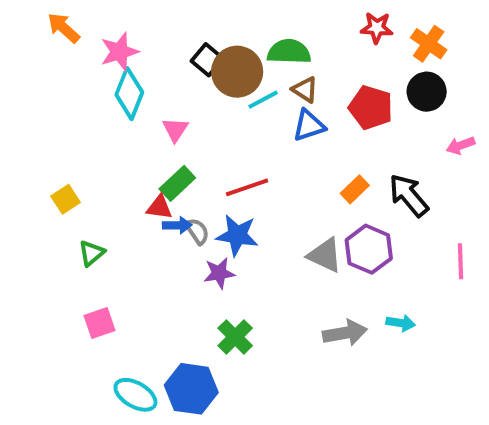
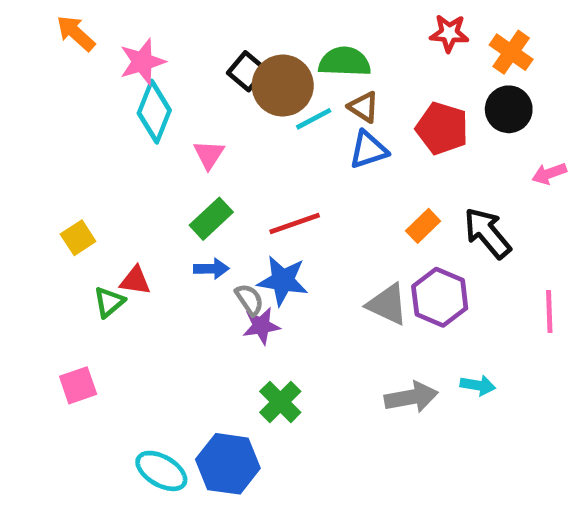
red triangle: (159, 207) -> (135, 281), moved
gray semicircle: (197, 231) -> (249, 300), moved
pink square: (99, 323) -> (78, 385), moved

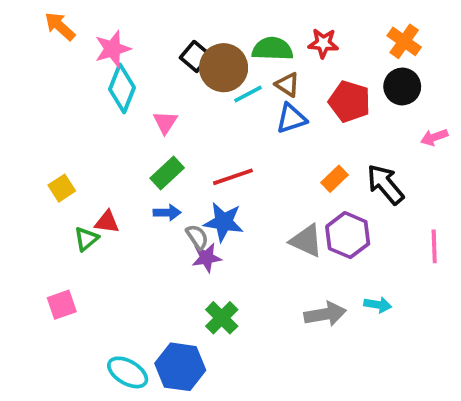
red star: (449, 33) -> (323, 43), moved

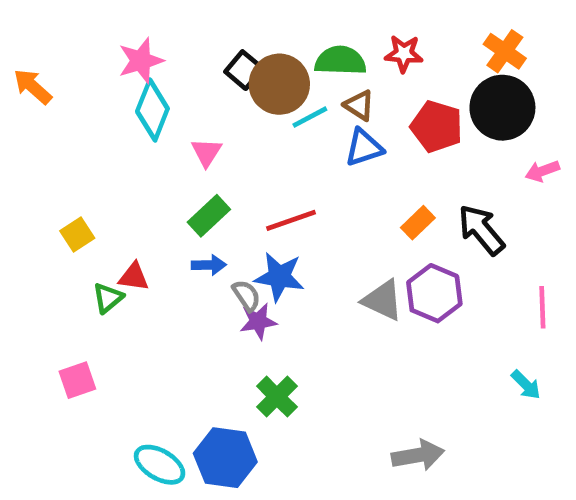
orange arrow: (60, 26) -> (33, 87), moved
black circle: (402, 86) -> (502, 108), size x1.4
cyan arrow: (378, 305) -> (526, 385), moved, turned 36
gray arrow: (325, 314) -> (418, 455), moved

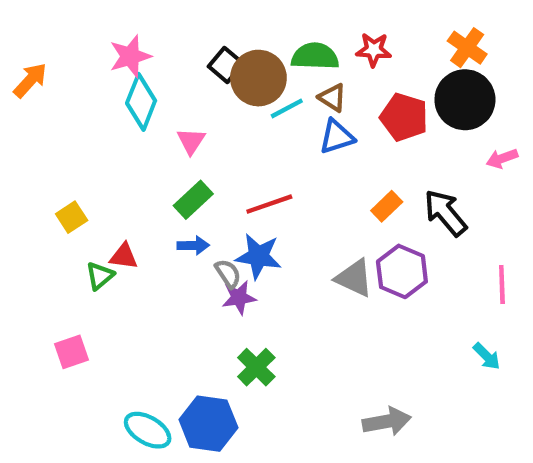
orange arrow: (33, 87) -> (30, 80), turned 90

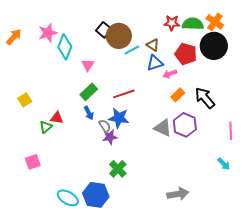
pink star: (130, 56) -> (48, 33), moved
green semicircle: (315, 56) -> (193, 24), moved
pink arrow: (502, 158) -> (170, 74), moved
yellow square: (72, 217) -> (25, 100), moved
blue arrow: (193, 245) -> (89, 113), turned 64

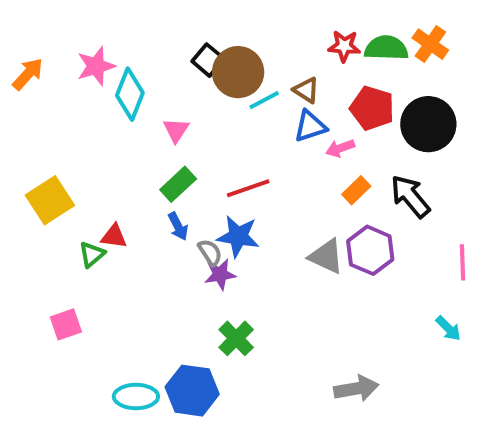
black circle: (214, 46) -> (428, 124), moved
yellow square: (25, 100) -> (50, 200), size x1.6
cyan ellipse: (68, 198) -> (136, 397), turned -30

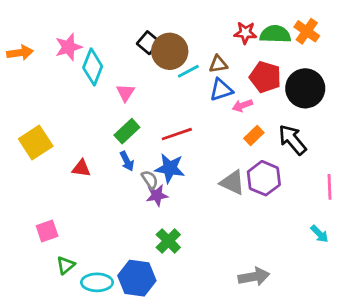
orange arrow: (28, 74) -> (20, 53), turned 40
brown triangle: (306, 90) -> (218, 64), turned -42
green triangle: (92, 254) -> (66, 265), moved

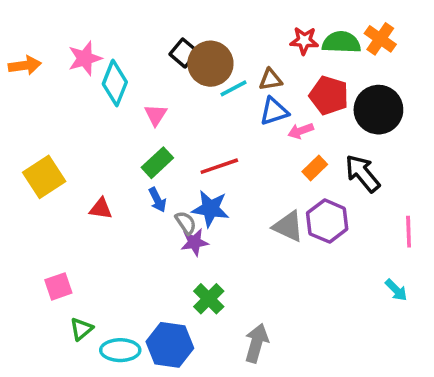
gray arrow: (254, 277) -> (256, 343), moved, turned -64

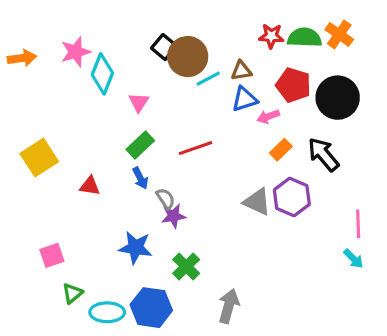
blue star: (210, 209) -> (136, 248), moved
pink line: (409, 232) -> (358, 224), moved

